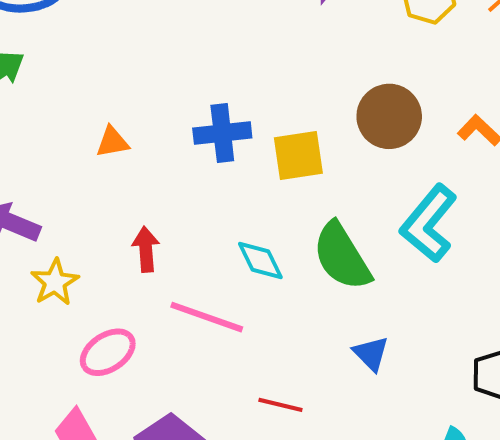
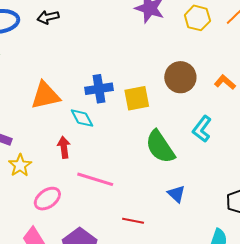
orange triangle: (112, 142) -> (45, 95), size x1.8
cyan L-shape: (429, 223) -> (202, 129), size x0.7
cyan diamond: (260, 261) -> (82, 118), moved

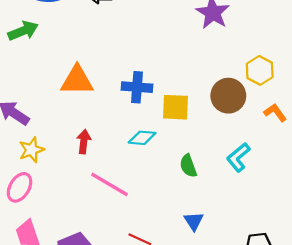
yellow hexagon: (197, 18) -> (260, 70), moved
cyan diamond: (82, 118) -> (142, 138), moved, turned -70
green semicircle: (160, 147) -> (188, 166), size x0.6
pink ellipse: (47, 199) -> (20, 187), moved, turned -36

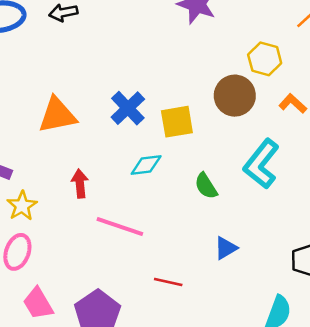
blue cross: (137, 87) -> (128, 108), turned -36
cyan L-shape: (238, 157) -> (261, 164), size x1.4
blue triangle: (194, 221) -> (226, 248), turned 45

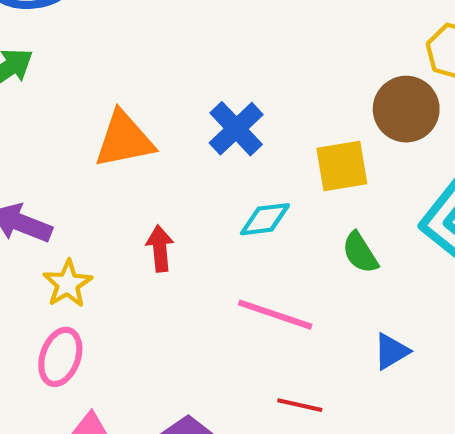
yellow square: (177, 122) -> (342, 166), moved
pink line: (120, 226) -> (275, 315), moved

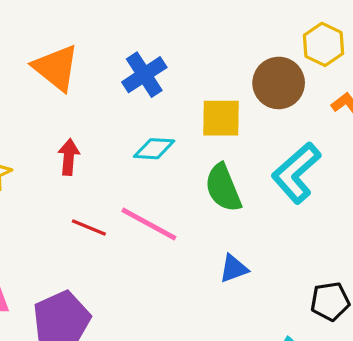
orange triangle: (124, 140) -> (56, 68), turned 40
green semicircle: (360, 253) -> (223, 188), size x1.4
red line: (300, 405) -> (89, 227), moved

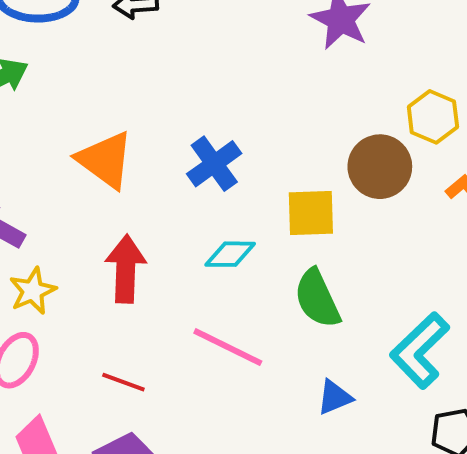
red arrow: (69, 157) -> (126, 269), size x1.5
cyan L-shape: (296, 173) -> (420, 350), moved
red line: (89, 227) -> (123, 382), moved

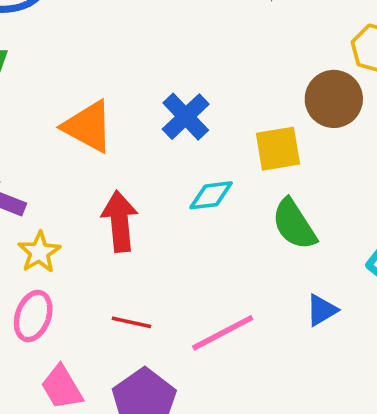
pink line: (228, 347) -> (223, 333), moved, turned -46

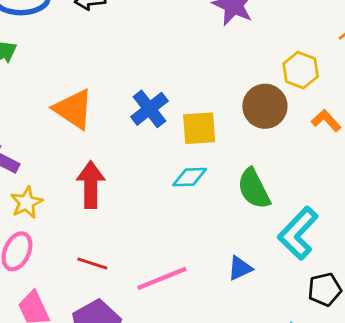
yellow square: (278, 149) -> (199, 128), moved
cyan diamond: (211, 195) -> (190, 177), moved
green semicircle: (294, 224) -> (254, 189), moved

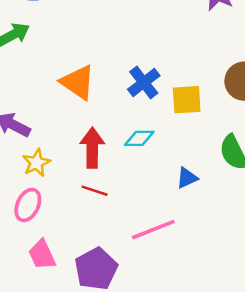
cyan diamond: (190, 177) -> (139, 138), moved
red line: (92, 264) -> (95, 191), moved
blue triangle: (240, 268) -> (187, 178), moved

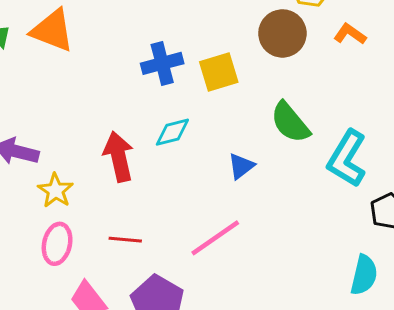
orange triangle: (78, 82) -> (52, 30), moved
blue cross: (144, 82) -> (162, 63), turned 36
red line: (95, 191) -> (125, 240), moved

